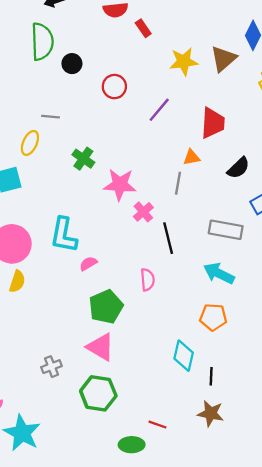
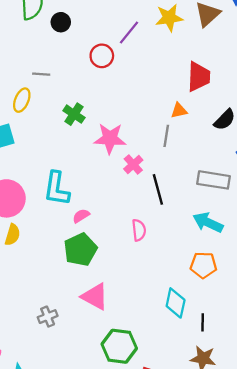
red circle: (114, 87) -> (102, 56), moved
purple line: (159, 110) -> (129, 33), moved
green pentagon: (106, 307) -> (80, 250), moved
green hexagon: (98, 393) -> (119, 346), moved

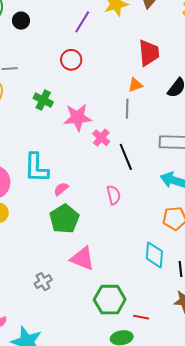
red circle: (102, 56) -> (71, 60), moved

